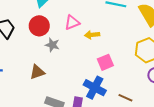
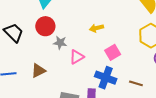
pink triangle: (72, 22) -> (77, 57), moved
brown triangle: (37, 72) -> (38, 71), moved

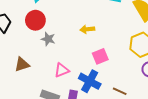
pink triangle: (77, 57) -> (62, 70), moved

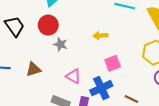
pink triangle: (62, 70) -> (73, 76), turned 49
blue cross: (90, 81) -> (101, 88), turned 35

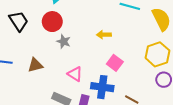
pink square: (113, 63) -> (115, 63), turned -35
blue cross: (101, 88) -> (102, 87), turned 30

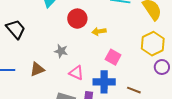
red circle: (52, 22) -> (77, 19), moved
gray star: (64, 41) -> (61, 51), moved

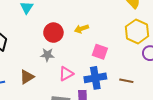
red circle: (77, 19) -> (53, 33), moved
pink triangle: (76, 73) -> (66, 74), turned -42

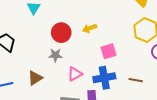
pink square: (100, 52) -> (109, 51), turned -35

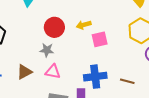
pink square: (109, 51) -> (100, 39), moved
pink triangle: (75, 74) -> (53, 72), moved, turned 35

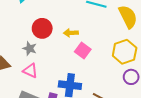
pink square: (100, 39) -> (83, 50), turned 35

